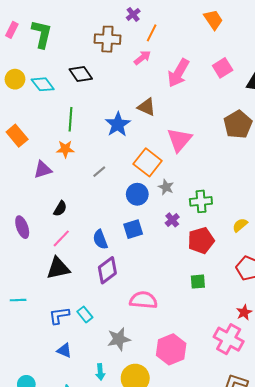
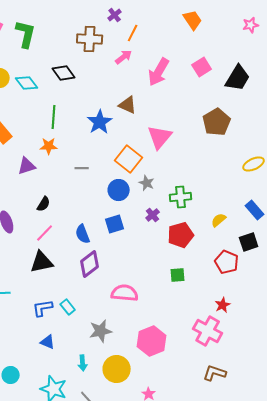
gray line: (99, 172) -> (82, 168), turned 40

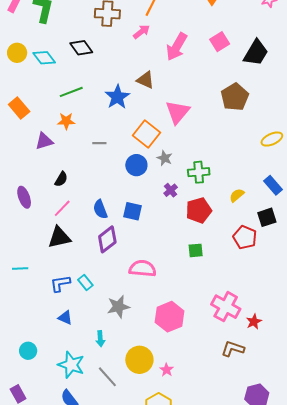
green line: (54, 117) -> (71, 92), turned 65
blue square: (115, 224) -> (132, 211), moved, turned 30
red star: (223, 305) -> (254, 322), moved
yellow circle: (117, 369) -> (139, 360), moved

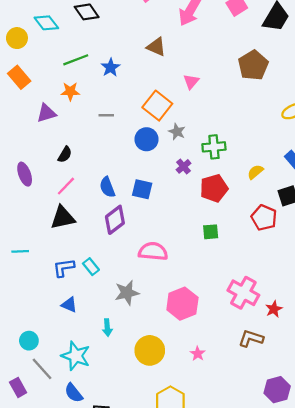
yellow circle: (17, 53) -> (17, 38), moved
blue star: (117, 97) -> (111, 67), moved, size x0.7
pink triangle: (178, 112) -> (191, 82), size x0.6
pink star: (167, 370) -> (198, 354), moved
gray line: (107, 377) -> (42, 369), moved

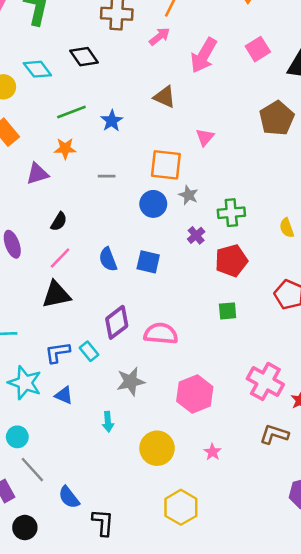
orange square: (157, 106) -> (166, 165), turned -32
yellow semicircle: (255, 172) -> (287, 228), moved, turned -70
purple diamond: (115, 220) -> (117, 322), moved
cyan star: (76, 356) -> (25, 383), moved

